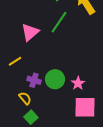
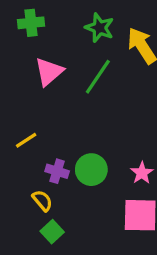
pink triangle: (30, 32) -> (49, 72), moved
pink star: (78, 83) -> (142, 173), moved

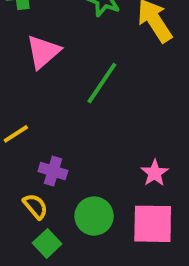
green line: (98, 77) -> (102, 83), moved
green circle: (91, 170) -> (94, 216), moved

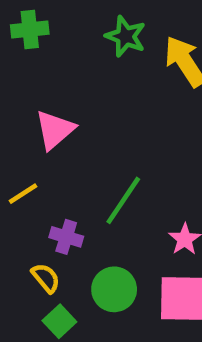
pink triangle: (43, 52) -> (55, 130), moved
green line: (102, 83) -> (123, 200), moved

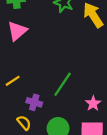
pink triangle: (55, 130) -> (17, 31), moved

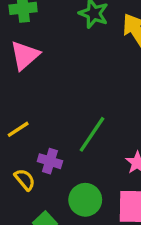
yellow semicircle: (24, 123) -> (25, 180), moved

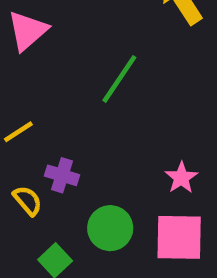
green line: (92, 134) -> (119, 79), moved

